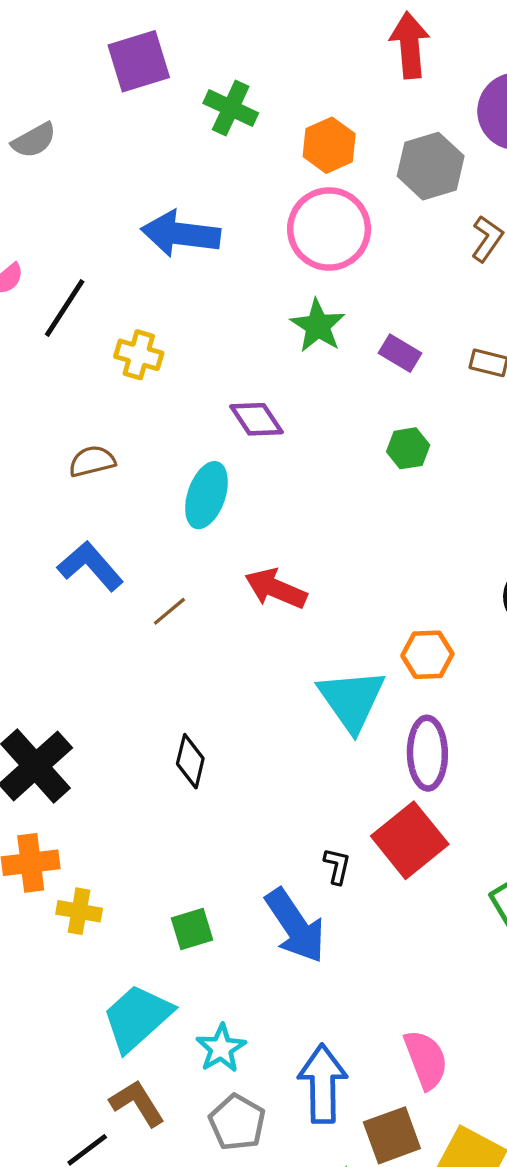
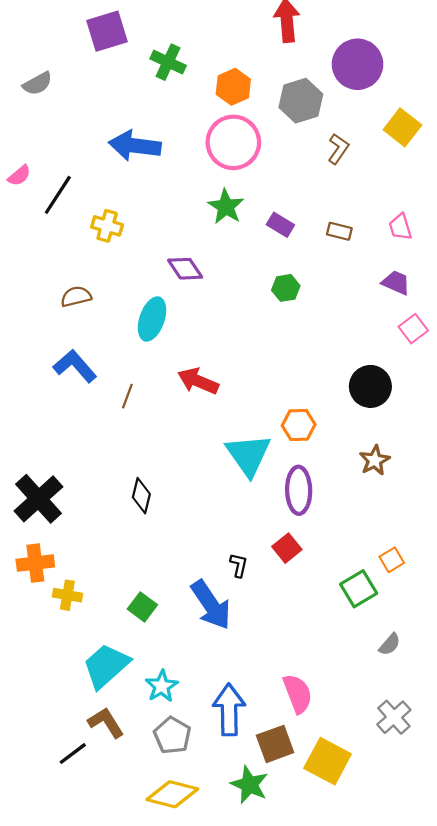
brown line: (169, 611) -> (127, 396), turned -30
red square: (410, 840) -> (287, 548), size x0.6
green square: (192, 929) -> (142, 607), turned -36

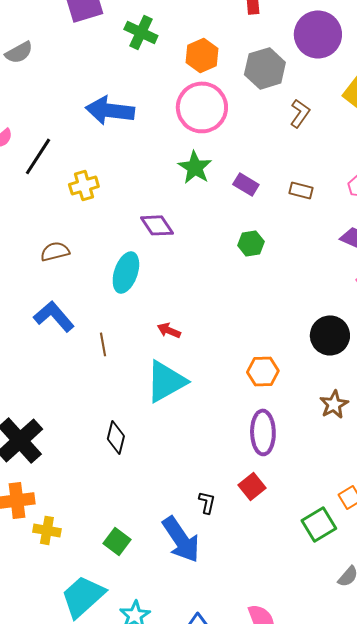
yellow cross: (107, 226) -> (84, 185), turned -32
red arrow: (198, 381) -> (169, 330), size x0.6
brown line: (127, 396) -> (103, 344), turned -30
cyan triangle: (248, 455) -> (166, 381), moved, turned 36

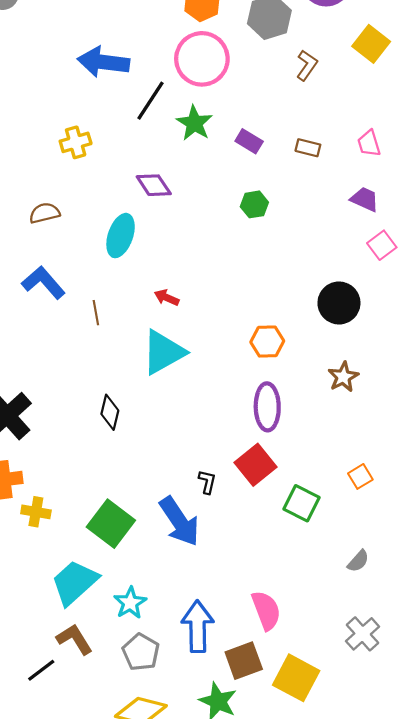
black line: (38, 156) -> (151, 101), moved
red square: (252, 486) -> (255, 465), size x1.4
green square: (319, 524) -> (301, 503), moved, turned -32
green square: (117, 541) -> (111, 524), size x1.6

